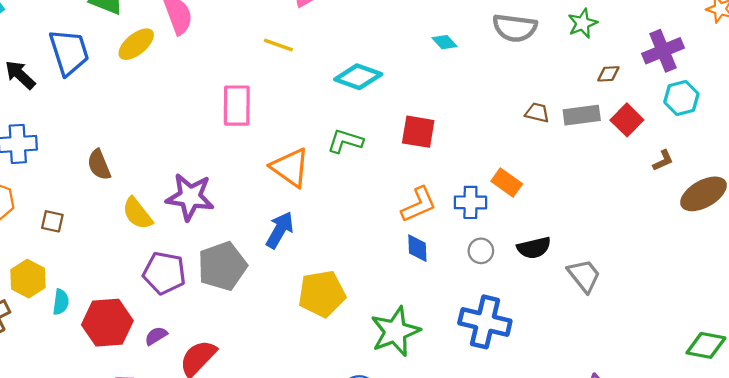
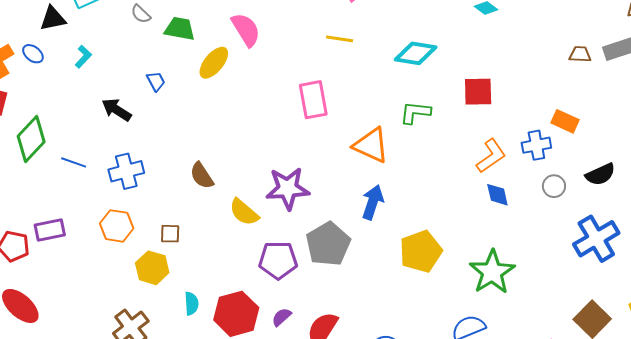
blue trapezoid: (69, 52) -> (156, 81), size x0.5
yellow hexagon: (28, 279) -> (152, 268), moved
blue cross: (485, 322) -> (596, 239), moved, turned -33

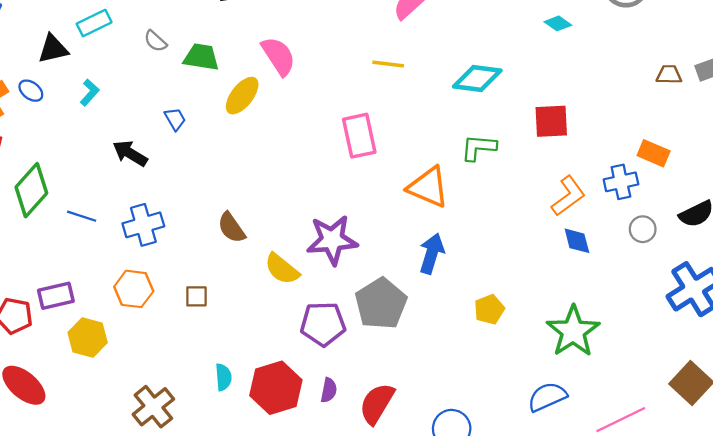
yellow pentagon: (421, 251) -> (489, 309), size x0.6
yellow hexagon: (152, 268) -> (88, 337), moved
purple semicircle: (281, 317) -> (329, 390), turned 145

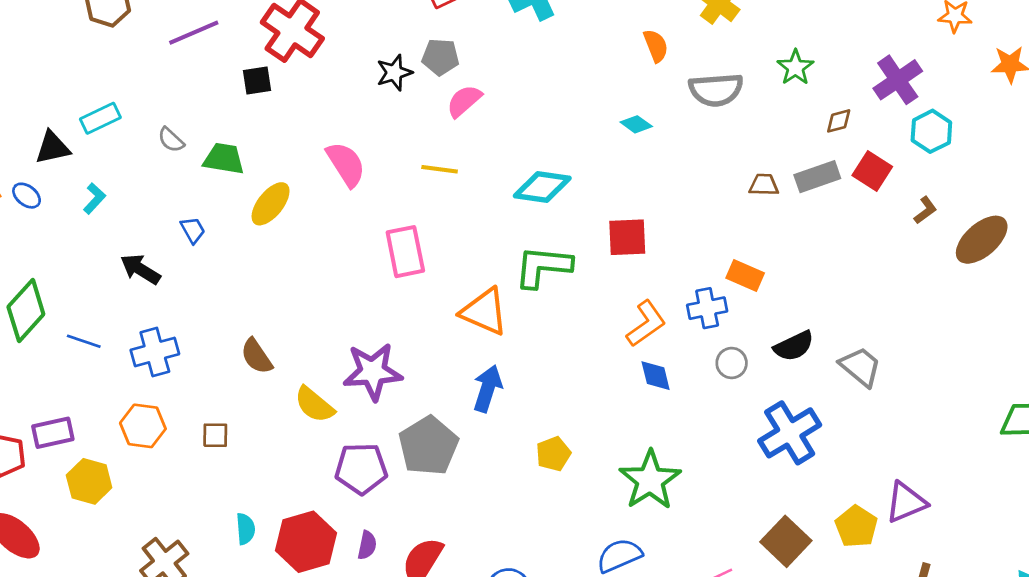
pink semicircle: (278, 56) -> (346, 164), moved
green L-shape: (479, 148) -> (543, 267), size x1.4

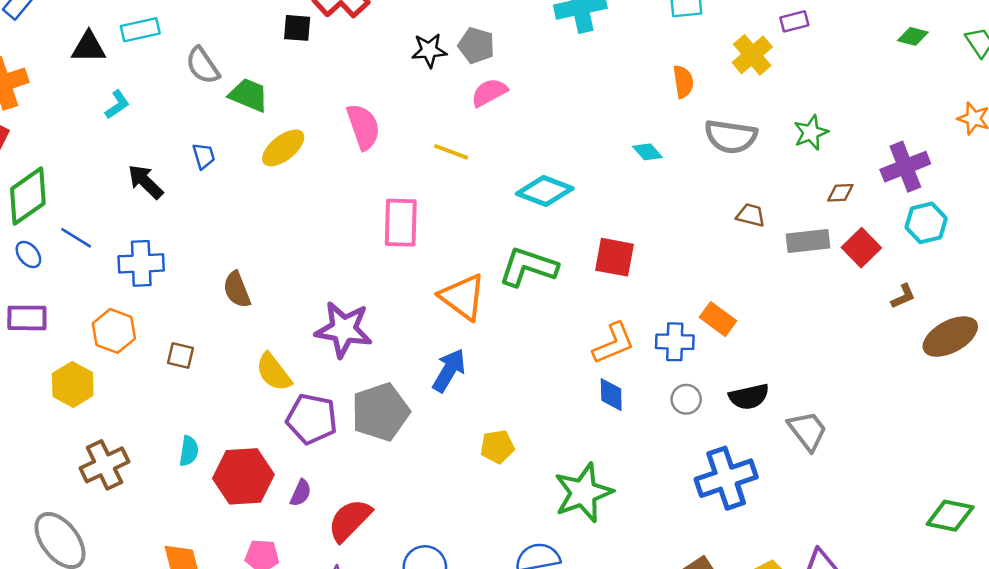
gray semicircle: (171, 140) -> (203, 66), size x1.4
brown trapezoid: (764, 185) -> (751, 215), moved
blue ellipse: (27, 196) -> (28, 255), moved
yellow semicircle: (314, 405) -> (274, 372), moved
yellow hexagon: (89, 481) -> (73, 385), moved

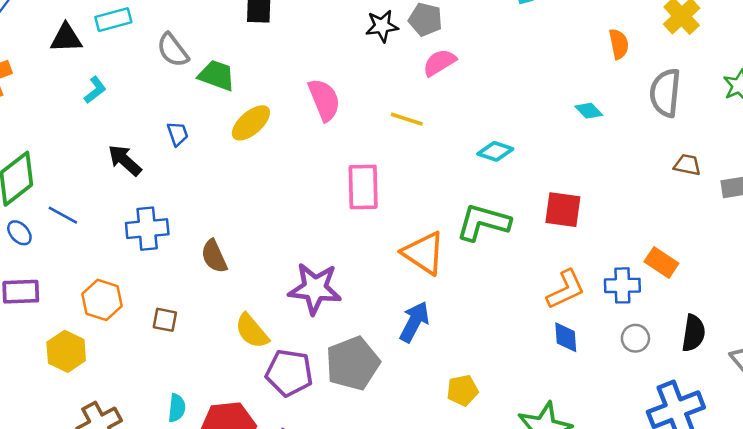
gray semicircle: (731, 137) -> (665, 93), turned 90
cyan diamond: (545, 191) -> (495, 151), size x0.7
blue cross: (141, 263) -> (147, 229), moved
black semicircle: (749, 397) -> (693, 333), turned -66

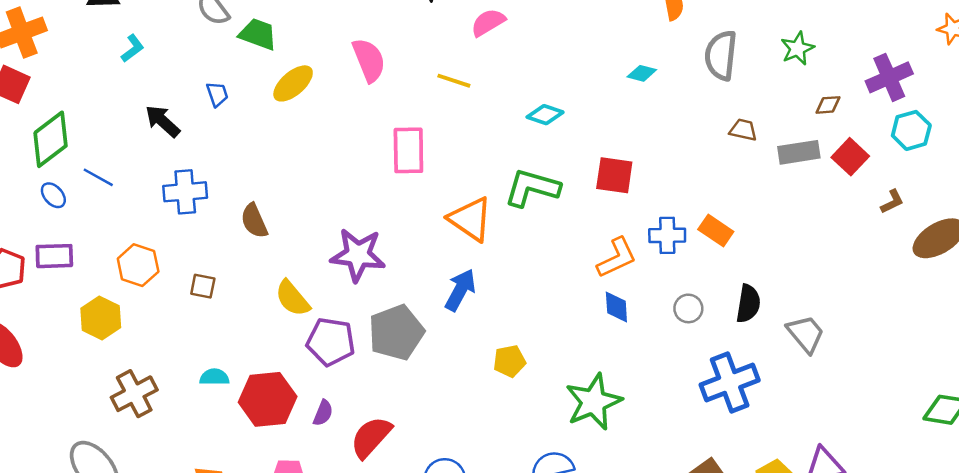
cyan diamond: (589, 111) -> (642, 73), turned -32
blue cross: (622, 285) -> (667, 235), moved
cyan semicircle: (177, 408) -> (214, 377), turned -96

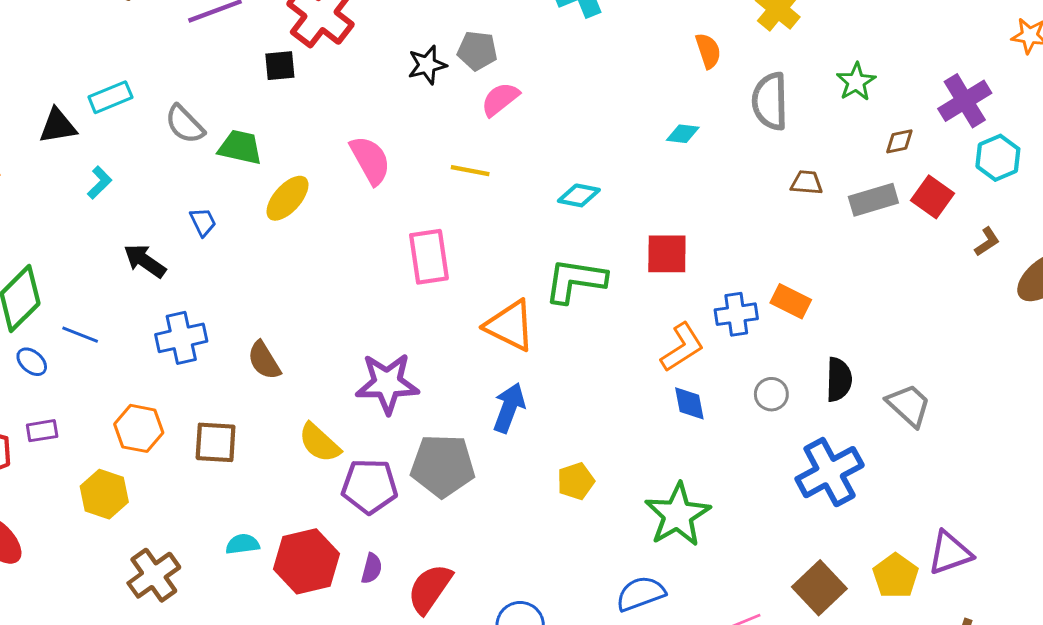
purple rectangle: (54, 256) -> (42, 431), size x0.7
brown square: (203, 286) -> (216, 442), size x1.5
gray pentagon: (396, 332) -> (443, 466), turned 30

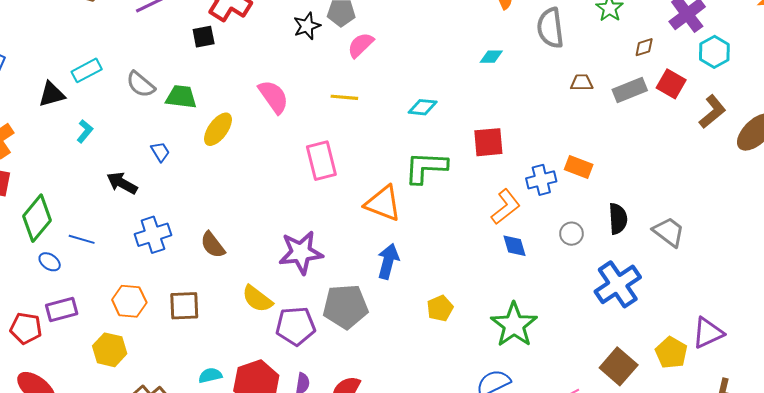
brown L-shape: (987, 242) -> (712, 112), size x1.6
purple rectangle: (42, 431) -> (62, 310), size x1.4

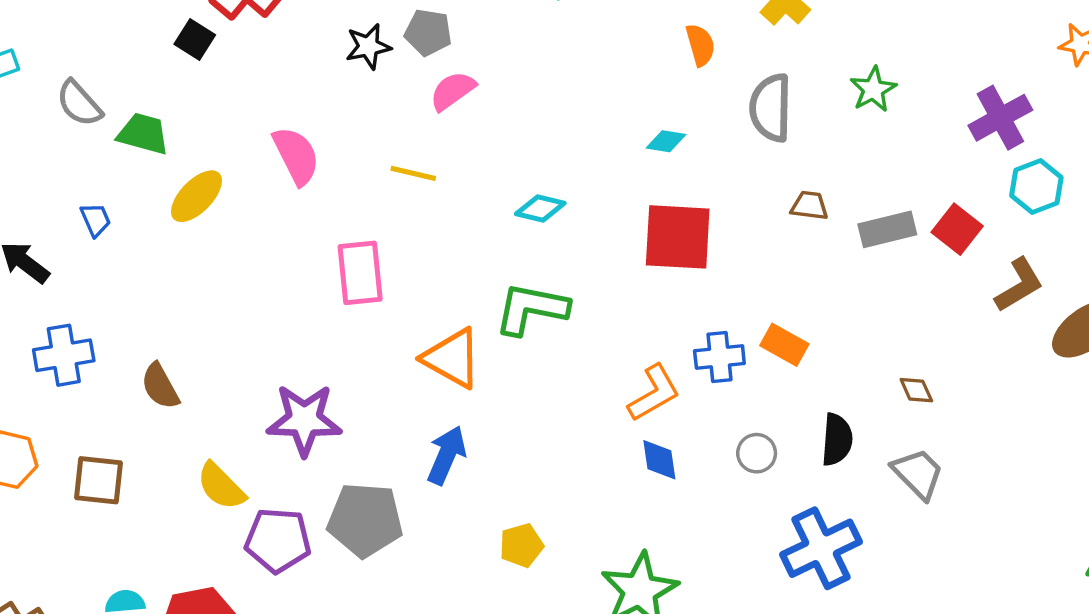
black square: (204, 37) -> (195, 39), turned 35
brown diamond: (644, 47) -> (916, 390), moved, turned 75
red square: (488, 142) -> (678, 237), moved, size x1.4

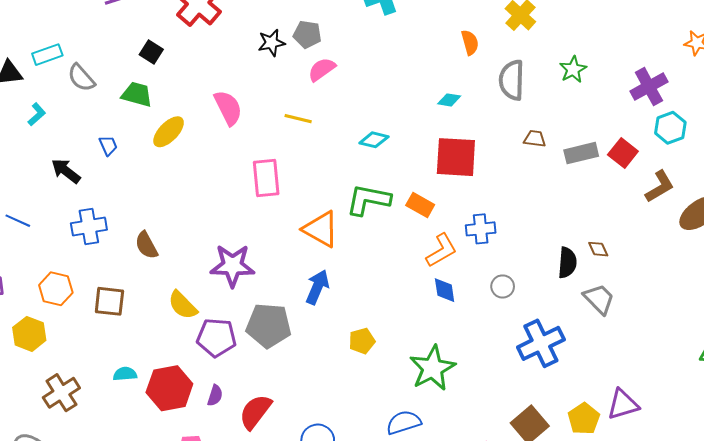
black square: (195, 39) -> (151, 52), moved
gray semicircle: (79, 103) -> (81, 78), moved
orange rectangle: (784, 345) -> (420, 205), moved
black semicircle: (837, 440) -> (567, 263), moved

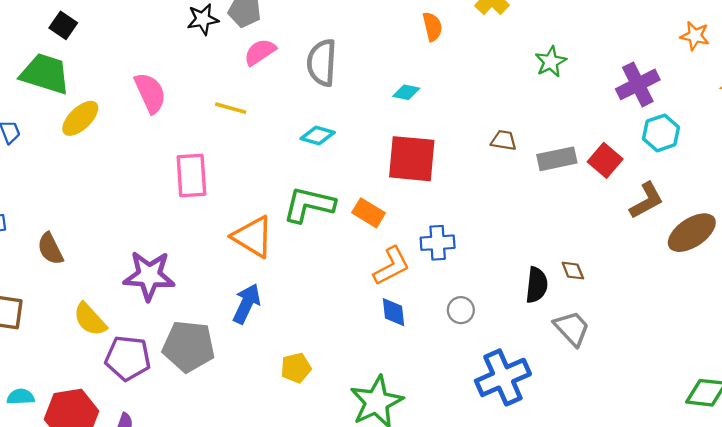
gray semicircle: (512, 80) -> (322, 63), moved
green trapezoid: (137, 94) -> (45, 74), size x1.4

